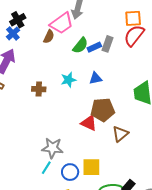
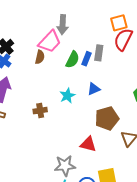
blue rectangle: (94, 47) -> (86, 59), turned -32
red triangle: (89, 123) -> (88, 144), moved

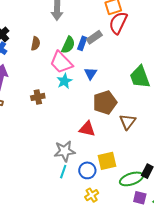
pink trapezoid: (50, 42) -> (61, 62), moved, turned 95
gray rectangle: (99, 53) -> (94, 37), turned 49
blue triangle: (94, 89) -> (91, 73), turned -32

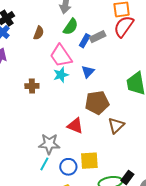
green semicircle: (68, 45) -> (71, 27), moved

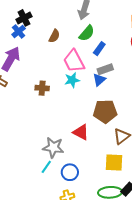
gray rectangle: (98, 37) -> (105, 69), moved
yellow square: (89, 161) -> (114, 163), moved

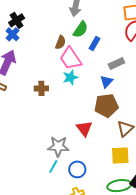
brown semicircle: (54, 36) -> (60, 42), moved
gray rectangle: (105, 69) -> (116, 64), moved
blue triangle: (99, 80) -> (106, 82), moved
red triangle: (81, 132) -> (84, 128), turned 30

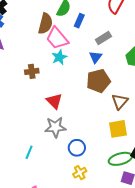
brown semicircle: (60, 42) -> (45, 24), size x1.5
red triangle: (84, 128) -> (54, 101), moved
cyan line: (53, 166) -> (29, 152), moved

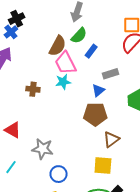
red triangle: (54, 101) -> (13, 130), moved, turned -30

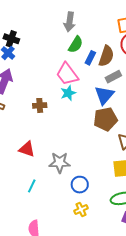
black cross: (17, 19) -> (11, 39), turned -35
brown semicircle: (58, 46) -> (106, 56), moved
blue triangle: (98, 90) -> (104, 95), size x1.5

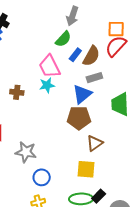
gray arrow: (70, 22) -> (72, 16), moved

